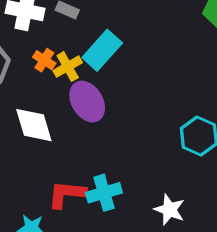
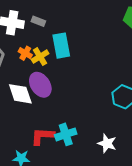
cyan rectangle: (102, 50) -> (61, 46), turned -50
purple ellipse: (87, 102) -> (40, 85), moved

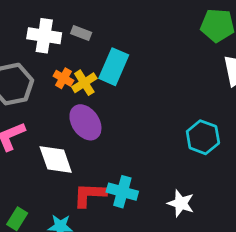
cyan rectangle: (61, 46) -> (114, 67), turned 35
white diamond: (20, 94) -> (56, 160), moved
cyan cross: (66, 134) -> (122, 192), turned 35

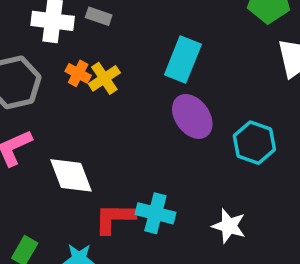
cyan rectangle: (114, 67) -> (183, 59), moved
purple ellipse: (85, 122) -> (192, 116), moved

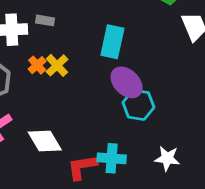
orange cross: (78, 73) -> (37, 65), turned 30
cyan hexagon: (254, 143) -> (138, 105), moved

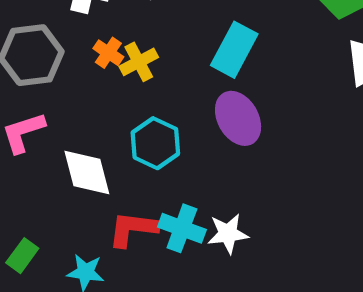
orange cross: (37, 65) -> (108, 53), turned -30
cyan hexagon: (138, 105) -> (155, 143), moved
white star: (167, 158) -> (228, 234), moved, turned -30

